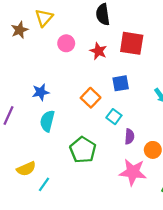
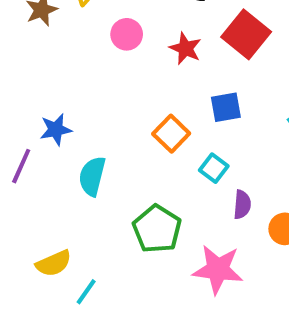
red square: (132, 43) -> (246, 34), turned 30
blue star: (41, 92) -> (56, 130), moved
pink star: (133, 172) -> (218, 269), moved

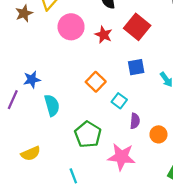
pink circle: (127, 34) -> (71, 27), size x1.5
blue square: (226, 107) -> (136, 67), moved
cyan semicircle: (92, 176) -> (52, 105), turned 150
cyan line: (86, 292) -> (73, 176), moved, turned -56

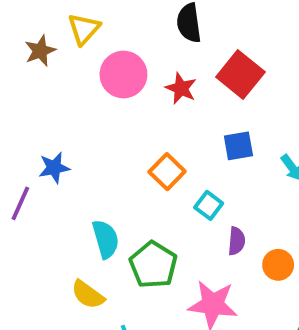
cyan semicircle: (52, 105) -> (106, 239), moved
yellow semicircle: (31, 153) -> (88, 295), moved, turned 60

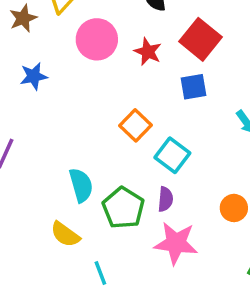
blue square: (238, 146) -> (193, 87), moved
blue star: (54, 168) -> (34, 76), moved
cyan square: (209, 205) -> (172, 155), size x1.4
purple semicircle: (236, 241) -> (165, 199), moved

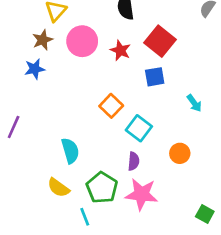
brown star: (23, 18) -> (43, 40), moved
green pentagon: (123, 208) -> (102, 188), moved
orange circle: (234, 208) -> (180, 153), moved

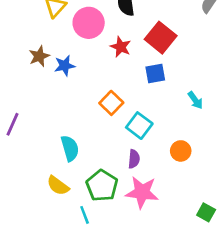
brown star: (43, 40) -> (39, 56), moved
pink circle: (82, 41) -> (89, 23), moved
blue star: (35, 69) -> (65, 66), moved

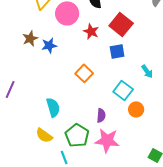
cyan square: (139, 126) -> (123, 90), moved

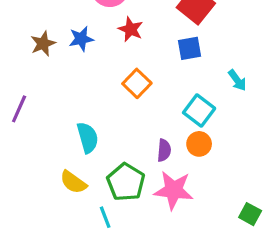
red star: (91, 31) -> (131, 29), moved
brown star: (30, 38) -> (43, 44), moved
orange circle: (136, 109) -> (199, 144), moved

